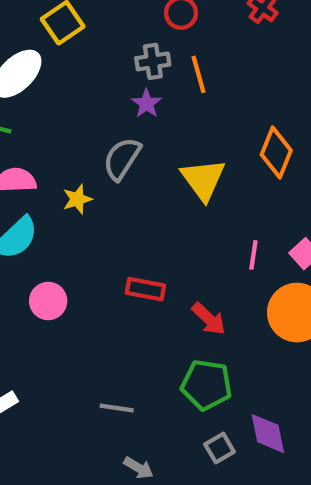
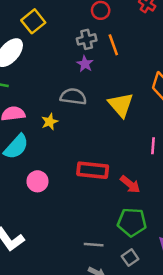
gray semicircle: (122, 159) -> (73, 97), turned 70
red rectangle: (145, 289) -> (93, 170), size x1.4
gray line: (117, 408) -> (94, 245), moved
gray square: (220, 448) -> (130, 258), moved

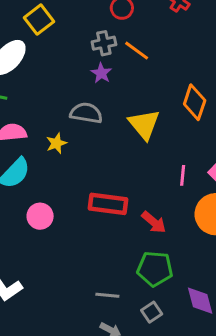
orange line: (113, 45) -> (137, 51), turned -35

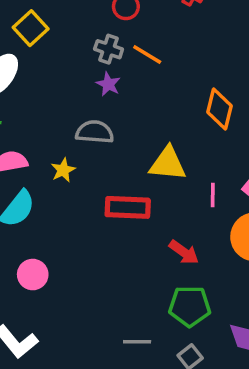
gray cross: (104, 43) -> (109, 49), turned 35
yellow triangle: (144, 124) -> (168, 164), moved, turned -40
red rectangle: (108, 204) -> (128, 207), moved
pink circle: (40, 216) -> (33, 275), moved

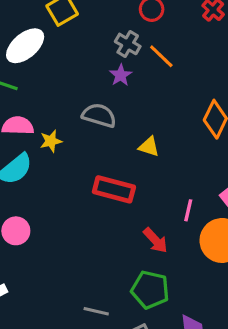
yellow triangle: (168, 164) -> (149, 147), moved, size x0.6
yellow star: (63, 170) -> (51, 141), moved
pink line: (213, 195) -> (188, 210), moved

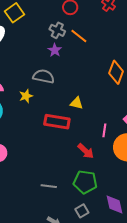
yellow star: (51, 141) -> (26, 96), moved
yellow triangle: (149, 147) -> (77, 103), moved
gray line: (96, 311) -> (49, 186), moved

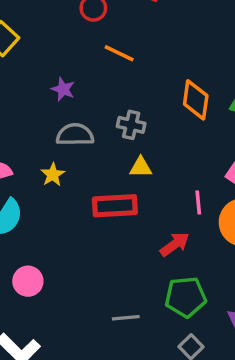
gray cross: (57, 30) -> (131, 125), moved
purple star: (55, 50) -> (63, 89), moved
red arrow: (86, 151) -> (175, 244), turned -66

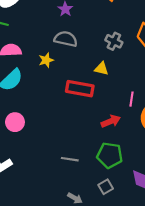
gray cross: (131, 125) -> (114, 41), moved

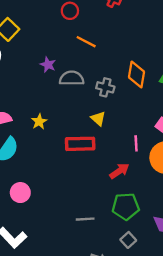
gray semicircle: (66, 39) -> (72, 78), moved
yellow triangle: (101, 69) -> (98, 118), turned 40

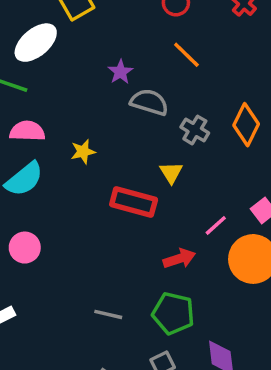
pink line: (136, 143) -> (216, 225), turned 35

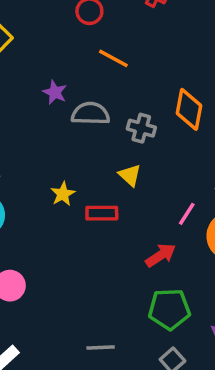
yellow star: (83, 152) -> (63, 194), moved
red rectangle: (134, 202) -> (102, 213), size x0.7
gray line: (108, 314) -> (101, 348), moved

